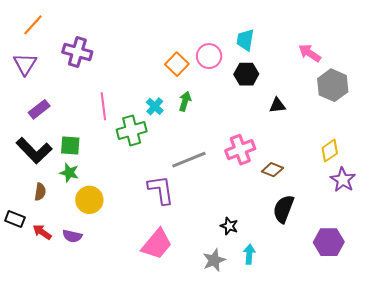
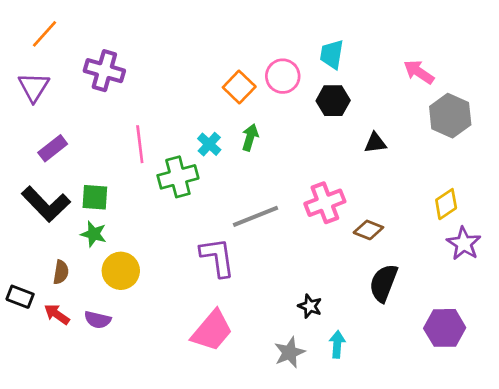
brown semicircle: (40, 192) -> (61, 272), moved

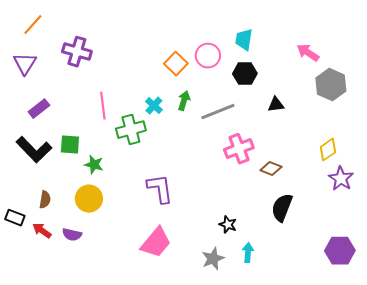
gray line: (256, 216) -> (218, 112), moved
green star: (94, 234) -> (94, 165), moved
purple hexagon: (445, 328) -> (340, 251), moved

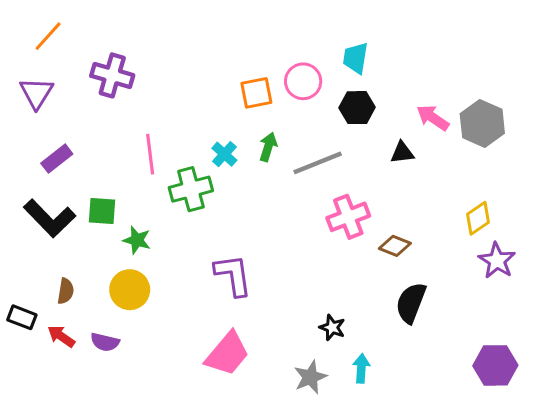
pink arrow: (308, 53) -> (433, 118), moved
orange square: (176, 64) -> (256, 93), turned 35

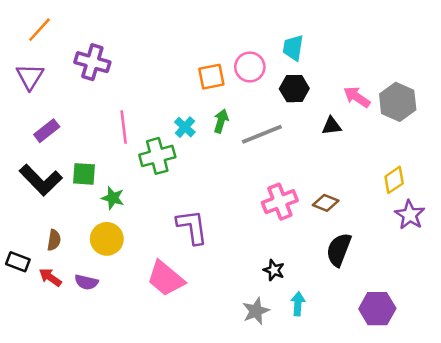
pink cross: (348, 217) -> (280, 202), moved
pink trapezoid: (227, 354) -> (166, 279), moved, turned 90
purple hexagon: (495, 365) -> (377, 309), moved

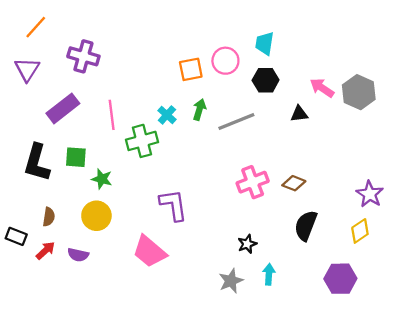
purple rectangle: (47, 131) -> (63, 108), moved, size x1.4
black L-shape: (41, 180) -> (37, 163), turned 60
yellow diamond: (394, 180) -> (360, 231), moved
black star: (274, 270) -> (247, 244), turned 30
red arrow: (50, 277) -> (45, 250), turned 102

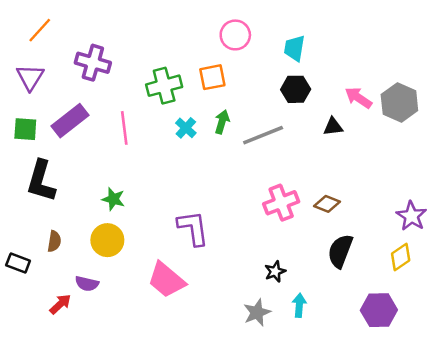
pink circle: (225, 61) -> (235, 35), moved
green cross: (142, 141) -> (164, 86), moved
green square: (76, 157) -> (25, 129), moved
red arrow: (45, 250) -> (60, 304), moved

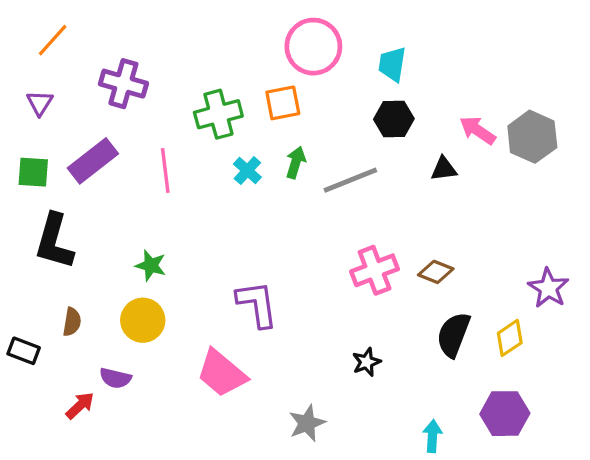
pink circle: (235, 35) -> (313, 47), size x1.4
purple triangle: (30, 77) -> (40, 103), size x0.7
yellow diamond: (401, 257) -> (510, 338), moved
cyan arrow: (299, 305) -> (432, 436), moved
gray star: (257, 313) -> (307, 423), moved

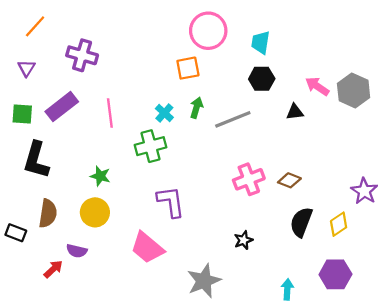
green cross: (218, 114) -> (150, 146), moved
brown semicircle: (72, 322) -> (48, 213), size x1.5
gray star: (307, 423) -> (204, 281), size x1.4

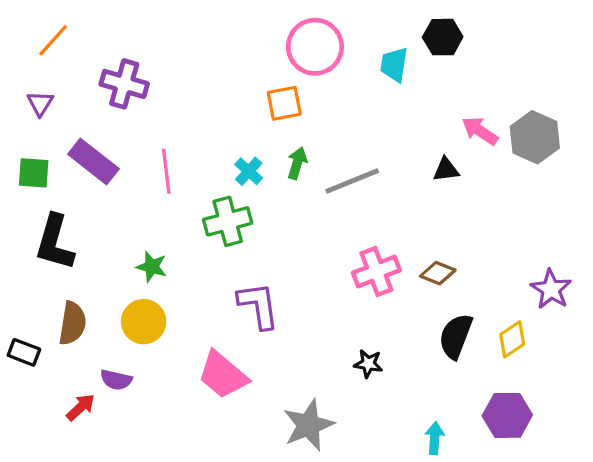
black hexagon: (262, 79) -> (443, 37), moved
purple rectangle: (62, 107) -> (93, 162), turned 76
black star: (243, 240) -> (368, 364), turned 30

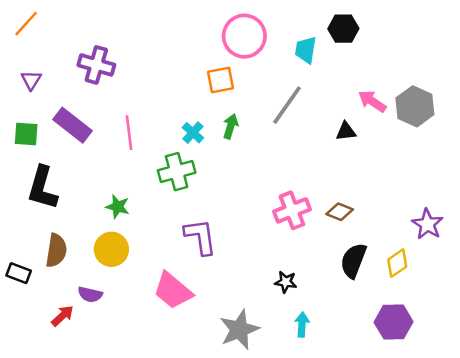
orange line: (53, 40) -> (26, 24), moved
gray line: (352, 181) -> (287, 105), moved, turned -33
cyan arrow: (435, 438) -> (302, 325), moved

